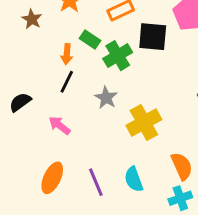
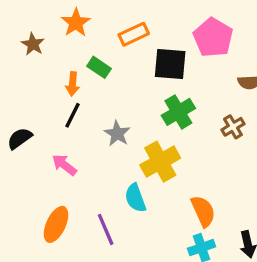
green cross: (118, 56) -> (178, 112), moved
cyan semicircle: (134, 179) -> (135, 198), moved

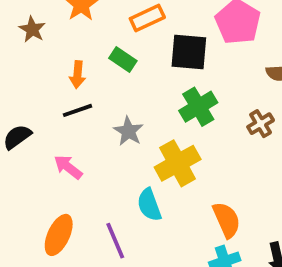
green rectangle: (99, 67) -> (123, 60), moved
black line: (73, 115) -> (78, 110), turned 45

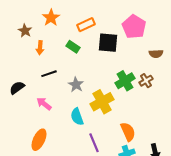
orange arrow: (78, 75) -> (40, 48), moved
green cross: (198, 107) -> (125, 81), moved
cyan semicircle: (149, 205) -> (77, 117), moved
purple line: (115, 241) -> (94, 143), moved

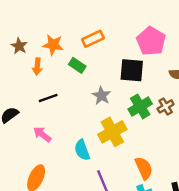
orange star: (51, 18) -> (53, 45), moved, turned -30
black square: (108, 43) -> (132, 70), moved
gray star: (76, 85) -> (101, 96), moved

